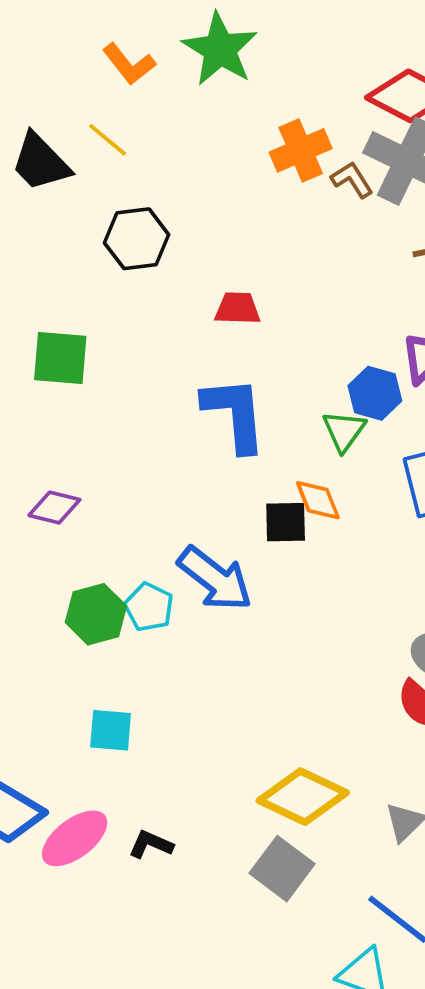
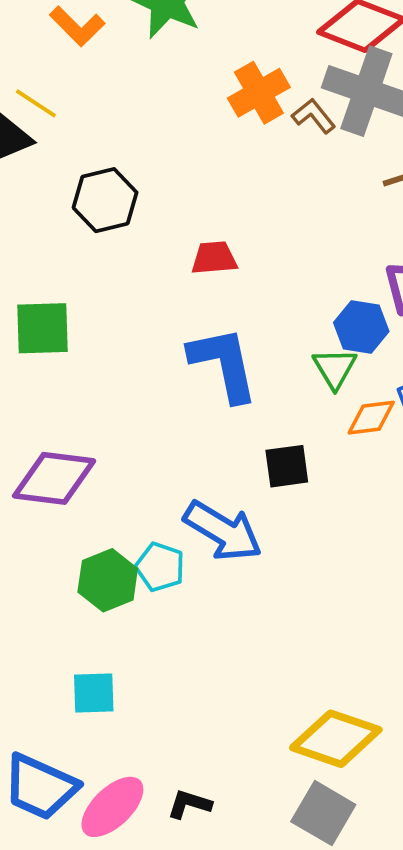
yellow line: (108, 140) -> (36, 103), moved
orange diamond: (318, 500) -> (371, 418), moved, turned -69
purple diamond: (54, 508) -> (54, 478), size x1.6
cyan square: (111, 730) -> (94, 693), moved

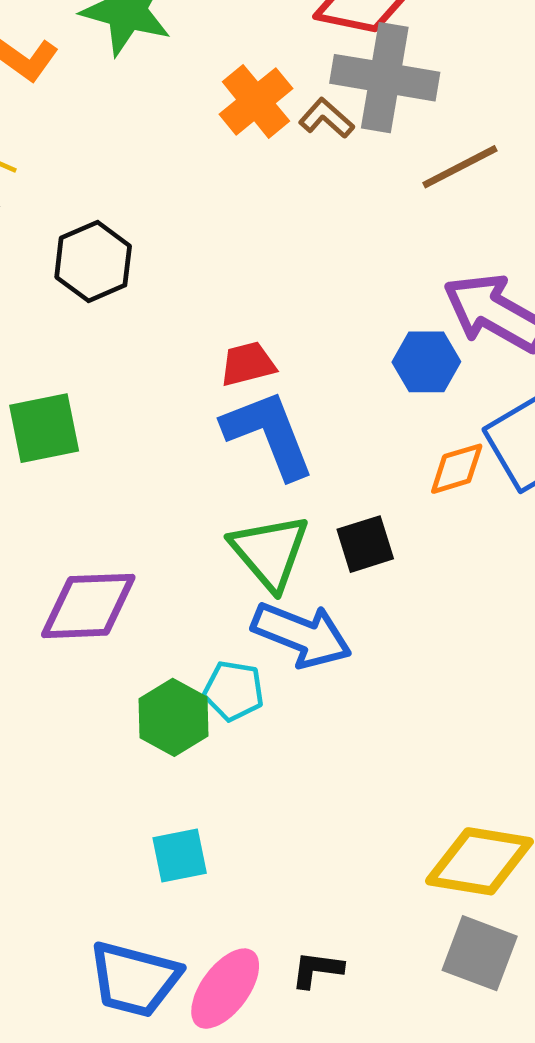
red trapezoid: (214, 258) -> (248, 364), moved
green triangle: (335, 368) -> (270, 552), moved, size x1.5

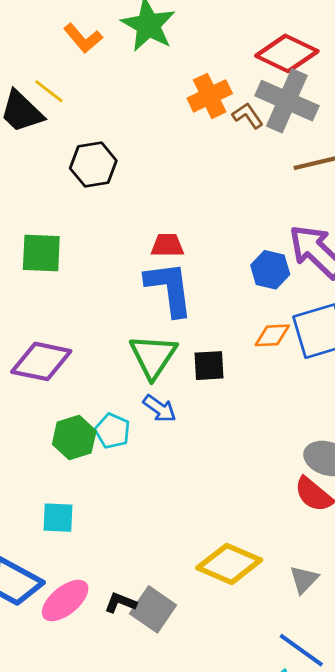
blue arrow: (302, 635) -> (160, 408), size x0.6
gray square: (480, 953) -> (153, 609), moved

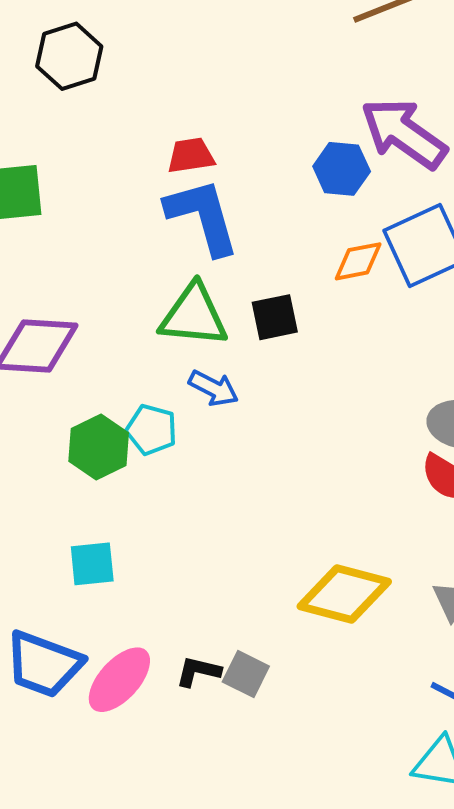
green triangle: (153, 356) -> (194, 316), turned -50
gray square: (153, 609) -> (246, 674), size x0.7

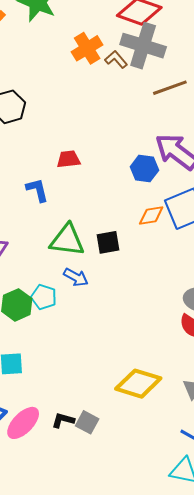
blue L-shape: (203, 216) -> (37, 190), moved, size x0.6

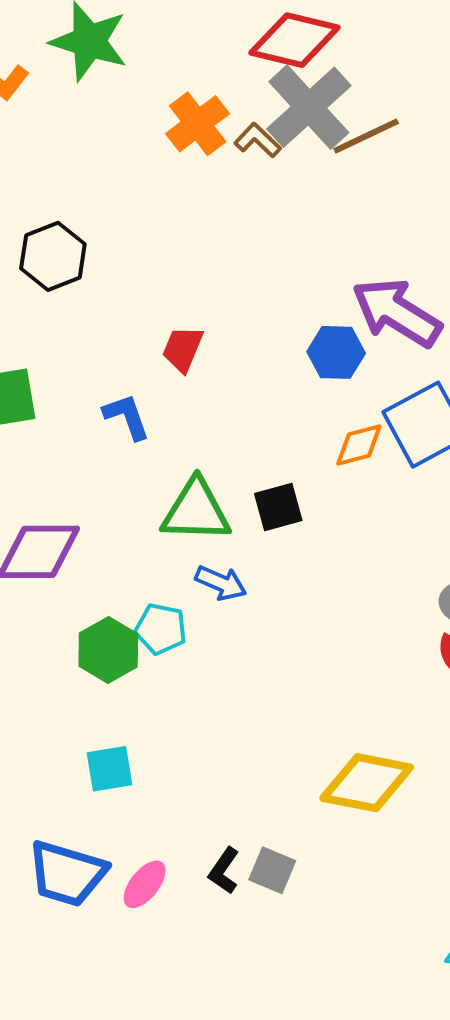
gray cross: (143, 46) -> (309, 107), turned 36
brown line: (170, 88) -> (366, 136), moved
red trapezoid: (68, 159) -> (183, 349), turned -55
black L-shape: (63, 420) -> (224, 871), turned -65
pink ellipse: (23, 423) -> (145, 884), size x0.7

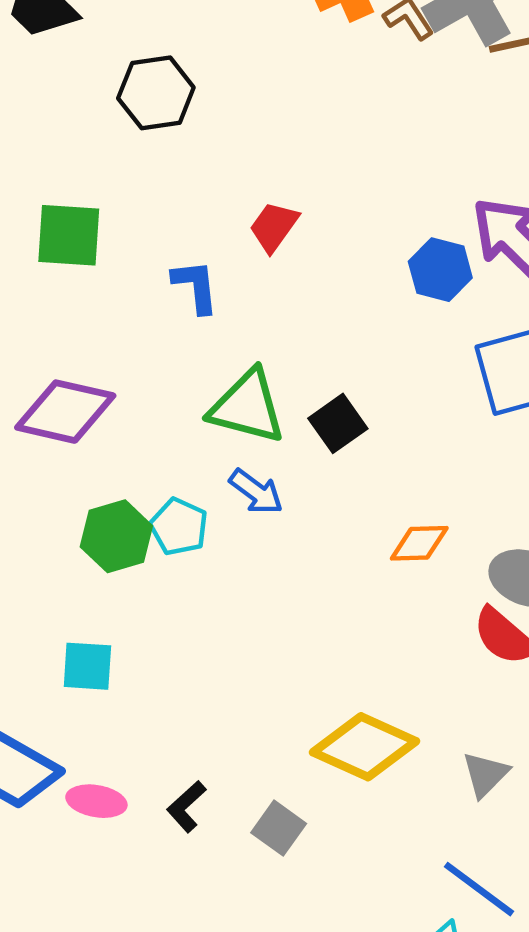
orange diamond: (359, 445) -> (419, 543), moved
black square: (278, 507) -> (338, 423), turned -33
gray square: (272, 870) -> (279, 828), moved
pink ellipse: (145, 884) -> (96, 801), turned 48

